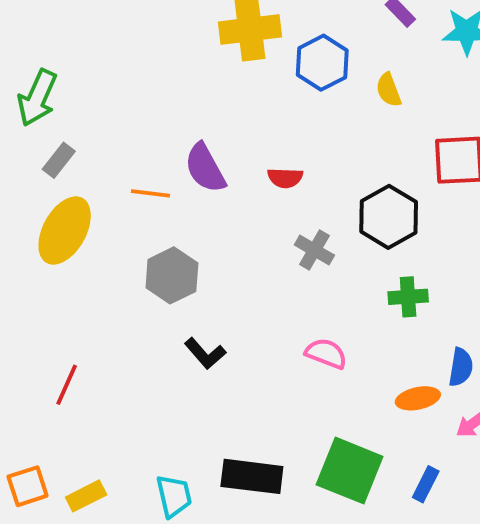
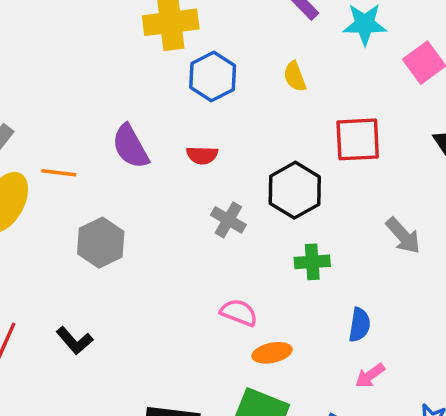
blue hexagon: (322, 63) -> (213, 77), moved
orange line: (150, 193) -> (59, 173), moved
black L-shape: (205, 353) -> (74, 341), moved
orange ellipse: (418, 398) -> (272, 353), moved

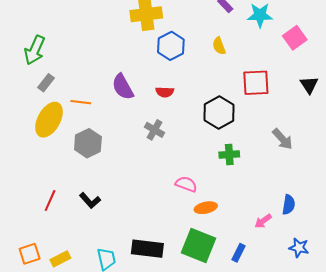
gray cross: (228, 220) -> (155, 130), moved
gray hexagon: (101, 243) -> (88, 143), moved
blue semicircle: (359, 325) -> (289, 205), moved

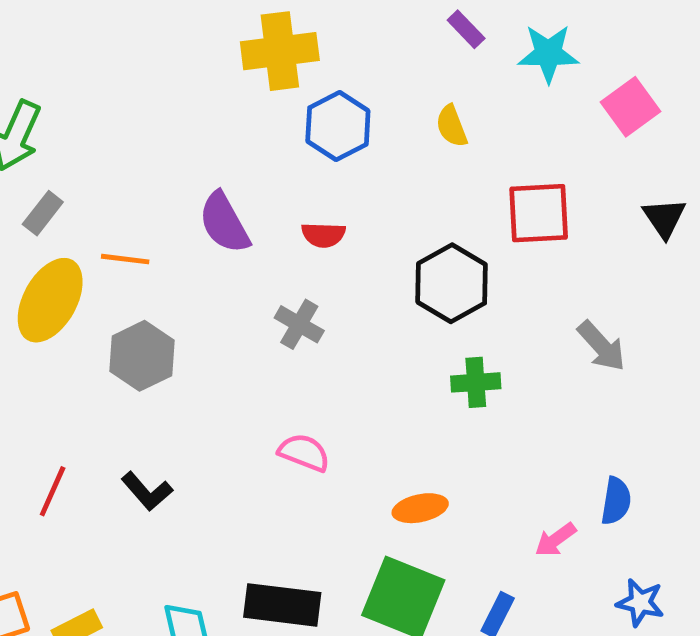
pink semicircle: (186, 184) -> (304, 453), moved

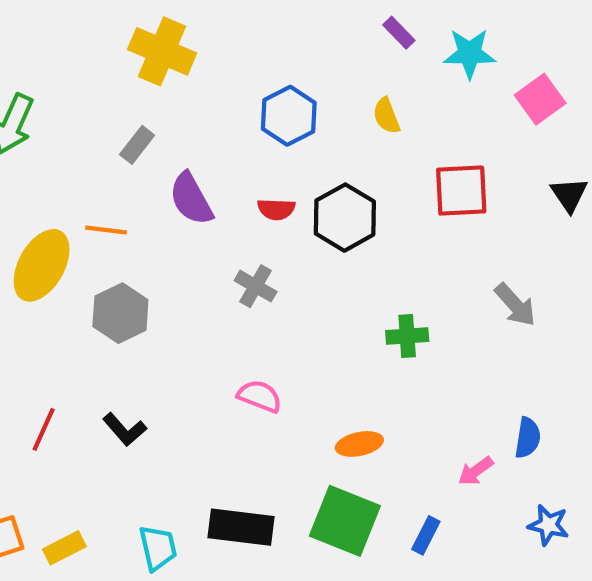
yellow cross: (280, 51) -> (162, 51), moved, turned 30
gray rectangle: (43, 213) -> (137, 145), moved
black hexagon: (452, 283) -> (345, 218), moved

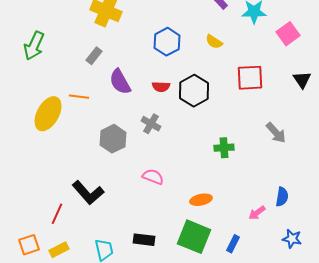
yellow semicircle: (386, 116) -> (214, 42), turned -36
gray hexagon: (120, 313) -> (113, 139), moved
red line: (44, 429) -> (57, 214), moved
black L-shape: (125, 429) -> (88, 193), size x1.5
black rectangle: (241, 527) -> (144, 240), size x0.7

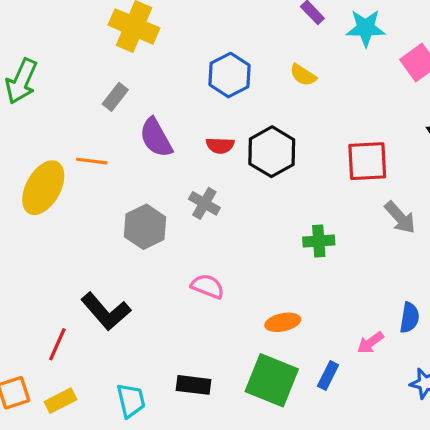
red square: (250, 78) -> (367, 161), moved
blue rectangle: (233, 244) -> (328, 376), moved

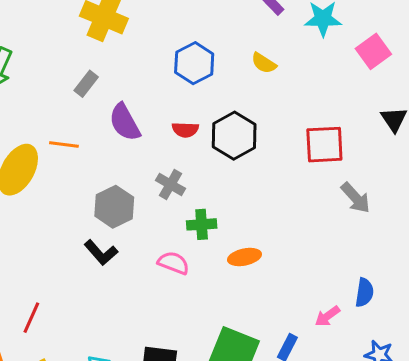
green cross: (319, 241) -> (202, 224), moved
black L-shape: (106, 311) -> (101, 253), moved, size x0.7
orange ellipse: (283, 322) -> (244, 257), moved

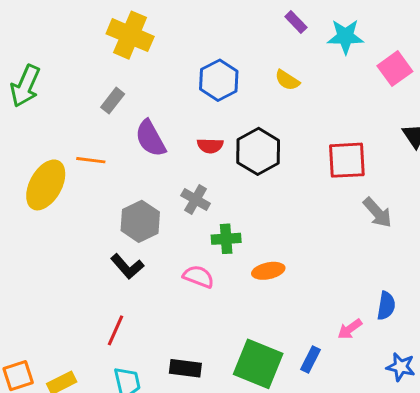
red line: (31, 318) -> (116, 330), moved

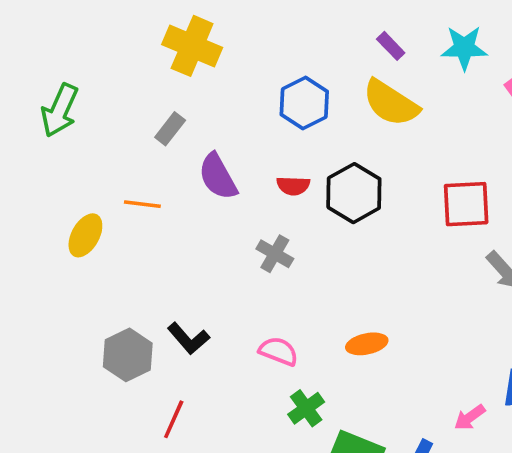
purple rectangle: (296, 22) -> (391, 46), moved
yellow semicircle: (287, 80) -> (391, 103), size x1.8
yellow ellipse: (46, 185) -> (85, 235), size x0.7
gray hexagon: (140, 221) -> (128, 355), moved
green cross: (226, 239) -> (306, 408), moved, turned -32

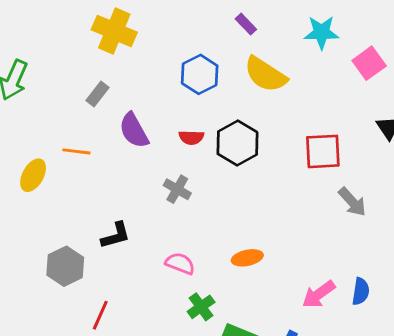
purple rectangle: (391, 46) -> (246, 24), moved
black L-shape: (188, 338) -> (116, 235), moved, turned -64
pink arrow: (470, 417) -> (319, 294), moved, size x1.4

